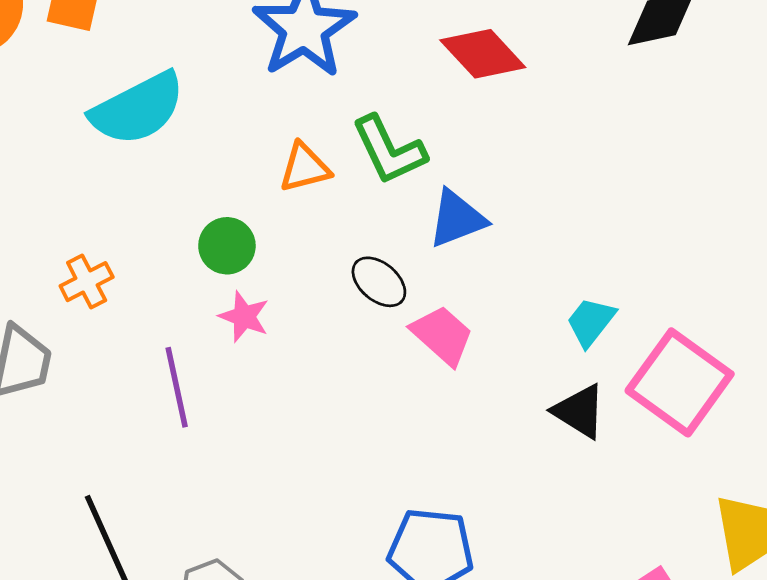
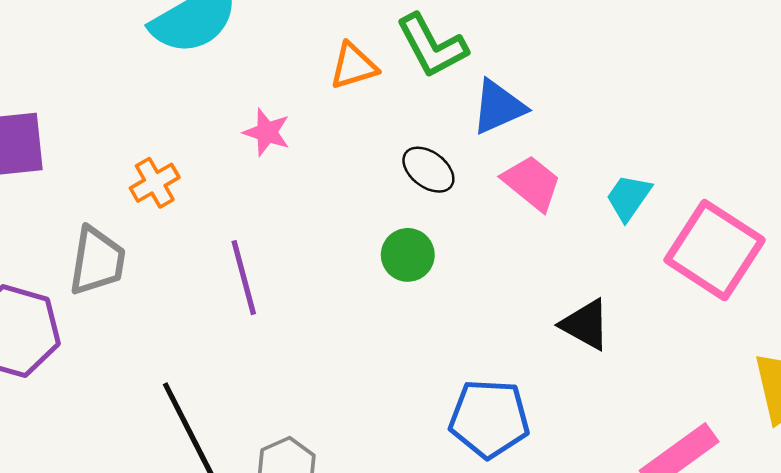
green circle: (227, 246) -> (408, 255), moved
pink star: (244, 317) -> (267, 132), moved
pink trapezoid: (442, 335) -> (532, 183), moved
black triangle: (579, 411) -> (585, 324), moved

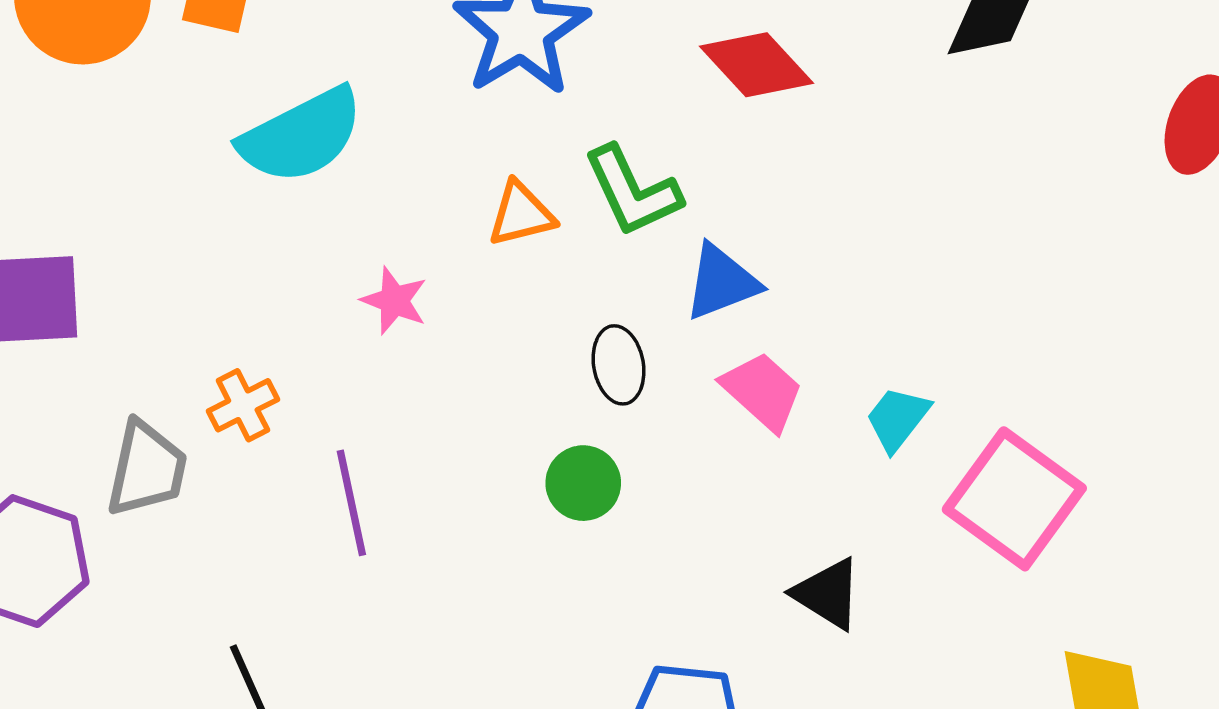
black ellipse: (428, 170) -> (619, 365), turned 40
orange cross: (155, 183) -> (243, 405), moved

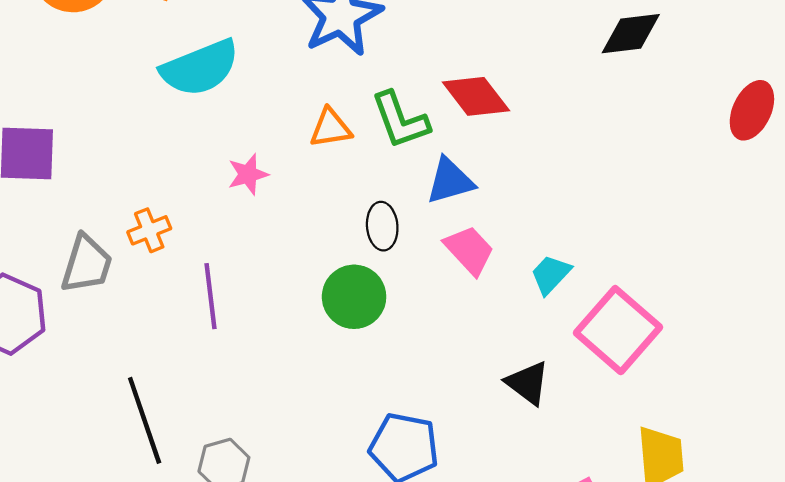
red diamond: (757, 65) -> (476, 96), moved
pink star: (394, 301) -> (248, 174), turned 30
green circle: (583, 483) -> (354, 297), size x1.4
black triangle: (828, 594) -> (528, 383), moved

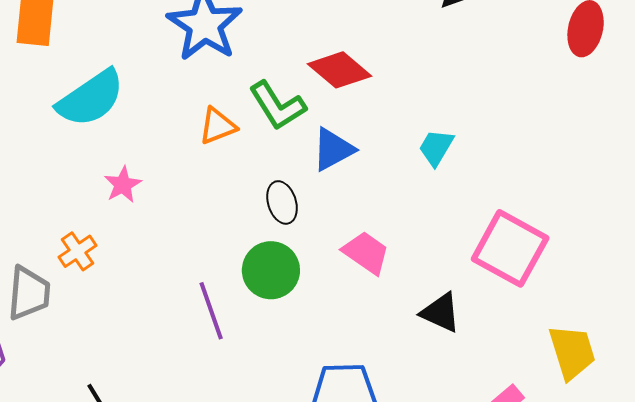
pink star: (248, 174) -> (123, 185), moved
pink trapezoid: (469, 250) -> (366, 253), moved
cyan trapezoid: (551, 274) -> (436, 148), moved
purple line: (210, 296) -> (211, 311), moved

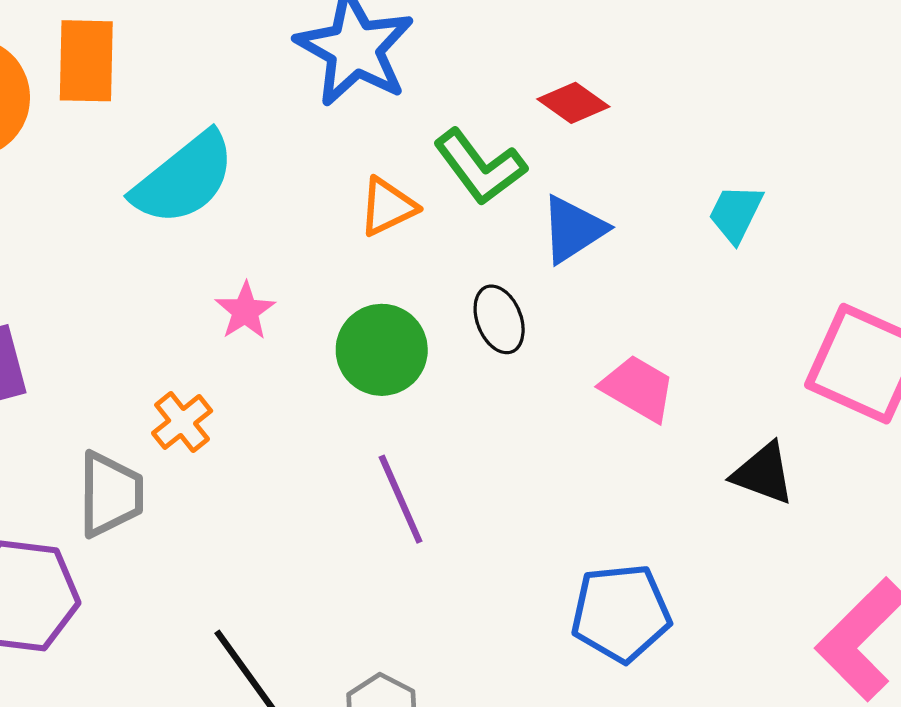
red diamond: (340, 70) -> (573, 103), size x0.7
green circle: (271, 270) -> (382, 350), moved

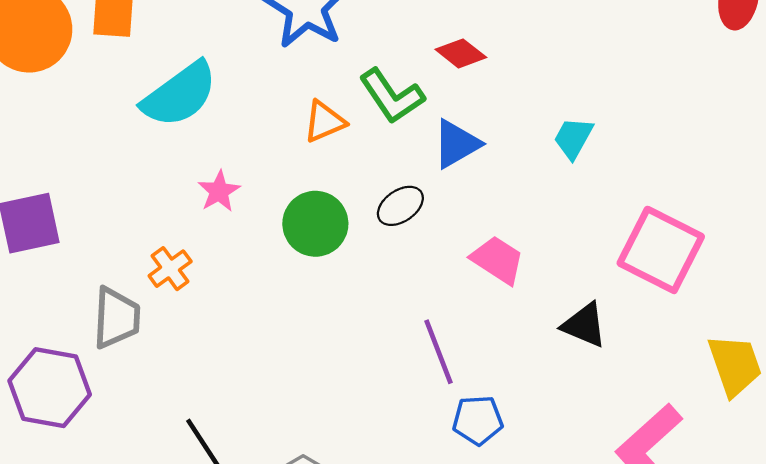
black ellipse: (499, 319) -> (400, 206), turned 75
purple line: (401, 499) -> (438, 352), moved
blue pentagon: (621, 613) -> (478, 420), size x0.7

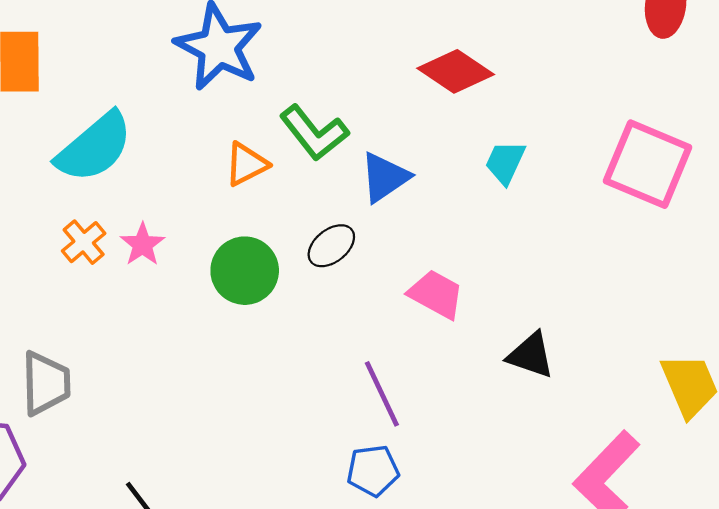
red diamond: (461, 53) -> (456, 71), moved, size x1.4
pink square: (661, 250) -> (648, 164), moved
orange cross: (170, 269) -> (84, 242), moved
blue pentagon: (478, 420) -> (373, 471), moved

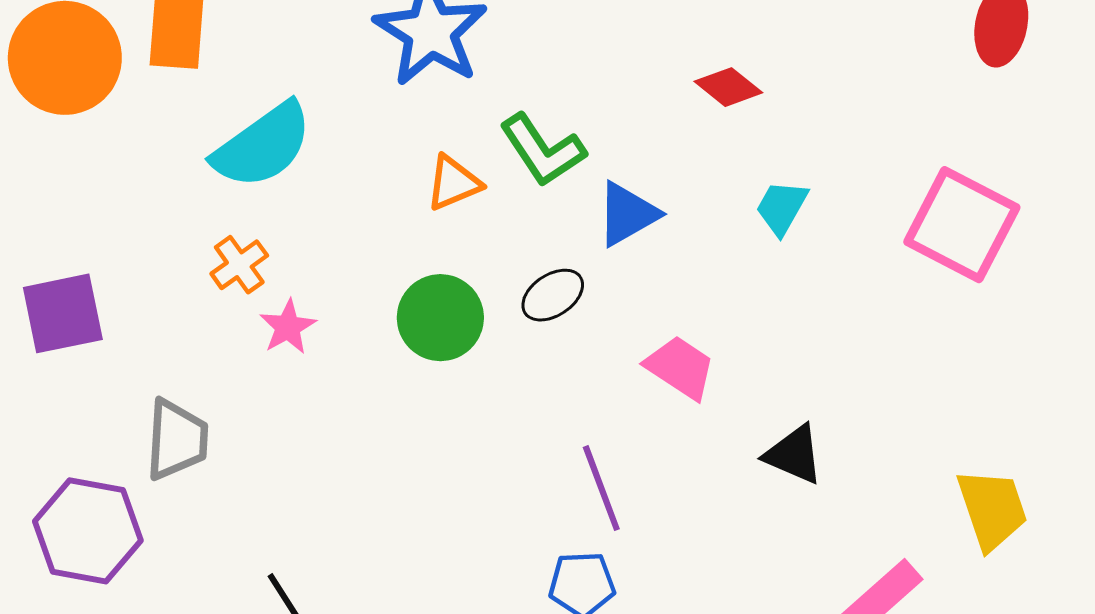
red diamond: (456, 71) -> (728, 87), size x0.7
pink star: (142, 244) -> (288, 327), moved

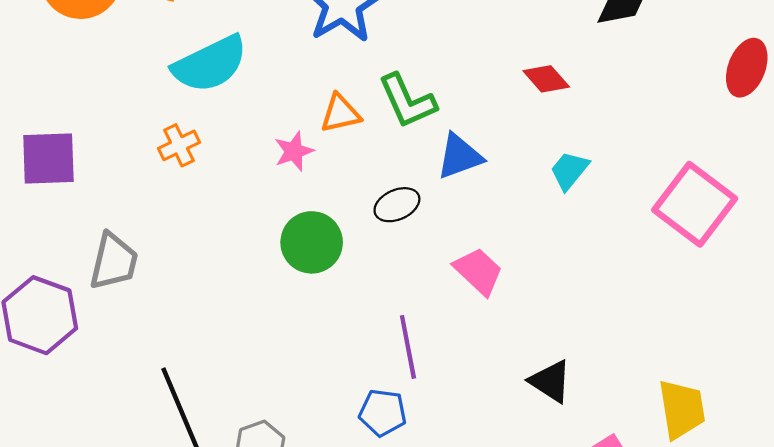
green circle: (440, 318) -> (312, 242), moved
pink star: (288, 327) -> (294, 151), moved
black triangle: (794, 454) -> (551, 381), moved

